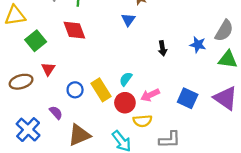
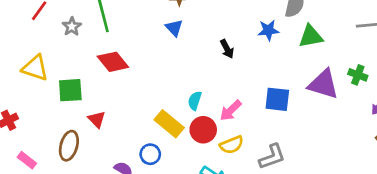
yellow triangle: (15, 16) -> (35, 68), turned 45
green square: (36, 41) -> (70, 90), turned -36
brown ellipse: (21, 82) -> (69, 146), turned -40
blue circle: (75, 90) -> (150, 154), moved

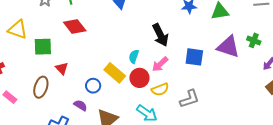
black arrow: (227, 49) -> (160, 35), moved, size x1.6
blue circle: (150, 154) -> (93, 86), moved

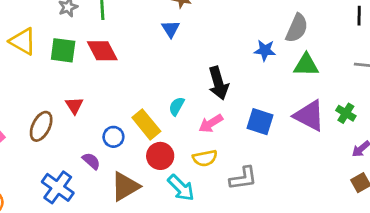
green square: (43, 47) -> (63, 50), moved
red circle: (139, 78) -> (160, 156), moved

